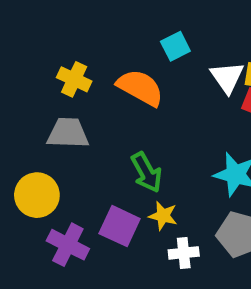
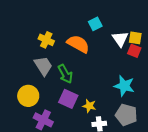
gray trapezoid: (68, 133) -> (43, 66), turned 55
green arrow: (146, 172) -> (65, 74), moved
purple square: (120, 226) -> (68, 99), moved

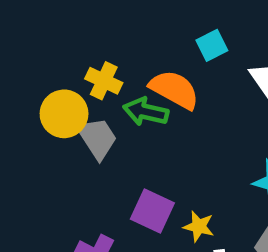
green arrow: (65, 74) -> (146, 112), moved, turned 132
yellow circle: (28, 96) -> (64, 114), moved

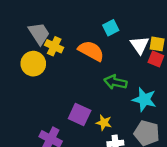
green arrow: (146, 112) -> (115, 82), moved
gray trapezoid: (97, 138) -> (39, 34), moved

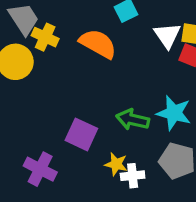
green arrow: (115, 82) -> (133, 120), moved
yellow star: (104, 123) -> (116, 164), moved

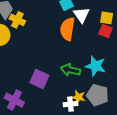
white triangle: (167, 35) -> (81, 15), moved
orange semicircle: (98, 44) -> (67, 29), moved, turned -110
yellow star: (116, 164) -> (78, 97), moved

